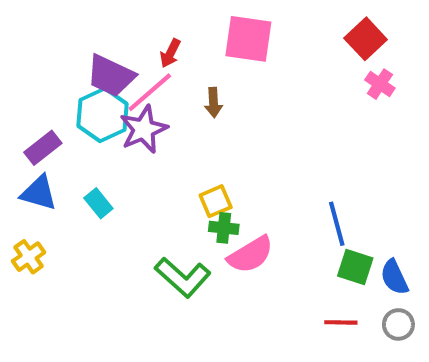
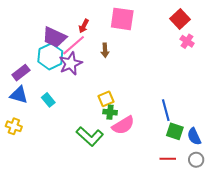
yellow cross: (29, 257) -> (14, 126), turned -35

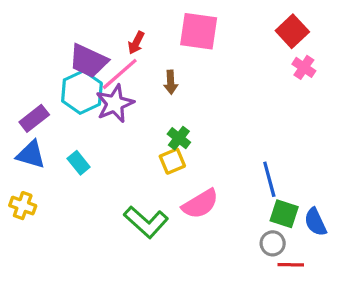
green cross: (110, 112) -> (179, 138), moved, turned 32
red line: (168, 159) -> (291, 265), moved
gray circle: (196, 160) -> (273, 243), moved

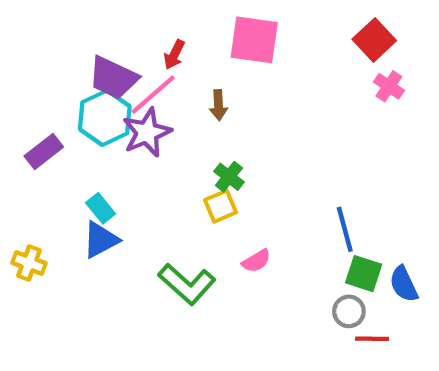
blue triangle: (31, 155) -> (101, 240), moved, turned -44
pink semicircle: (200, 204) -> (256, 261), size x0.6

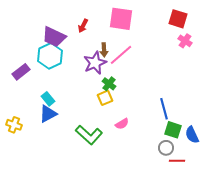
red square: (374, 40) -> (178, 19), turned -30
pink line: (153, 95) -> (121, 55), moved
purple star: (147, 133) -> (95, 63), moved

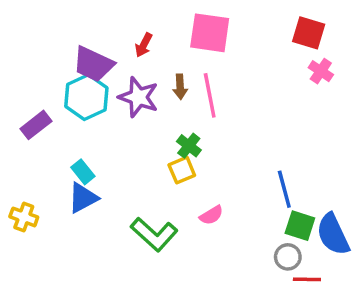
pink line: (121, 55) -> (210, 95), turned -60
purple star: (95, 63) -> (138, 97), moved, turned -30
blue semicircle: (192, 135) -> (333, 234), size x1.4

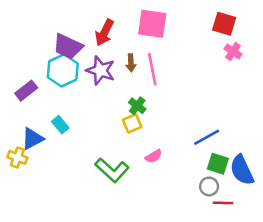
red arrow: (144, 45) -> (104, 33), size x1.5
blue line: (284, 189) -> (207, 137), turned 76
blue triangle: (83, 198) -> (32, 139), moved

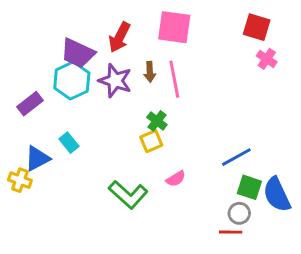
red line: (223, 203) -> (231, 232), moved

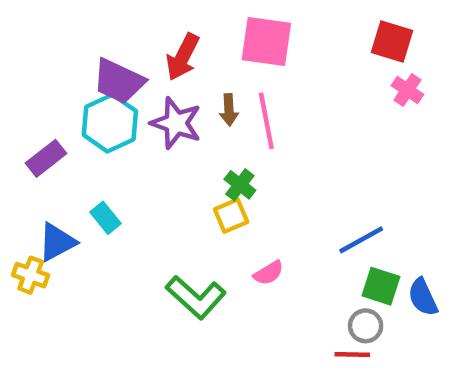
blue semicircle: (277, 195) -> (423, 297), size x0.7

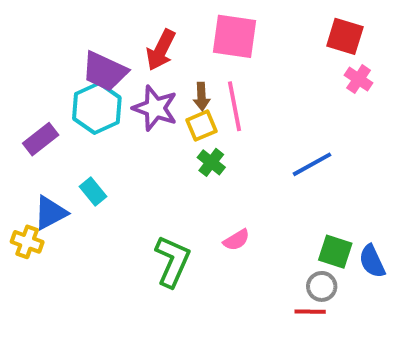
yellow square: (231, 216) -> (202, 126), moved
blue line: (361, 240) -> (312, 164), moved
green L-shape: (196, 297) -> (172, 261), turned -108

